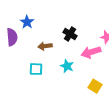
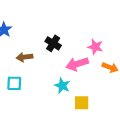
cyan star: (67, 66) -> (62, 86), moved
yellow square: (95, 86) -> (82, 103), turned -32

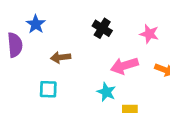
black cross: (53, 43) -> (102, 28), moved
pink star: (95, 47) -> (149, 34), moved

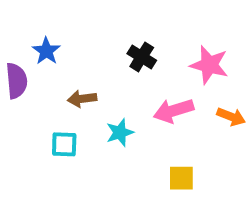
pink star: (149, 34) -> (209, 65), size x1.4
cyan star: (106, 92) -> (120, 132), moved, turned 30

